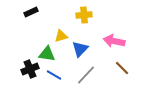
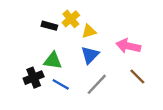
black rectangle: (31, 12) -> (49, 26), moved, turned 40
yellow cross: (84, 15) -> (71, 19), moved, turned -35
yellow triangle: (61, 36) -> (89, 31), moved

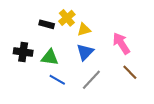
pink arrow: (128, 46) -> (121, 43), turned 45
black cross: (34, 78) -> (23, 52), moved, turned 30

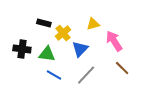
yellow cross: (67, 18) -> (63, 33), moved
yellow triangle: (84, 30) -> (93, 24), moved

